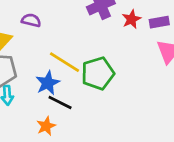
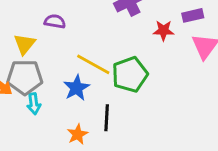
red star: (131, 19) -> (164, 31), moved, turned 30
black line: (60, 102) -> (107, 118), moved, turned 70

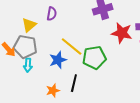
purple semicircle: (55, 21) -> (52, 14), turned 80
red star: (164, 31) -> (122, 33), size x1.5

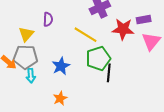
yellow line: (72, 47) -> (86, 35), moved
black line: (74, 83) -> (109, 73), moved

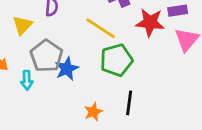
gray pentagon: (25, 57) -> (46, 56), moved, turned 30
black line: (109, 73) -> (129, 103), moved
orange star: (60, 98) -> (93, 112), moved

